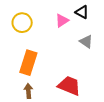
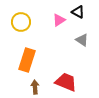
brown arrow: (28, 91) -> (35, 87), moved

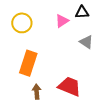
black triangle: (78, 12) -> (82, 12), turned -32

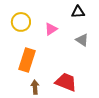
pink triangle: (62, 21) -> (51, 29), moved

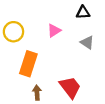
yellow circle: (21, 22) -> (13, 32), moved
red trapezoid: (66, 82) -> (70, 87), turned 30

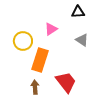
yellow circle: (13, 32) -> (23, 41), moved
orange rectangle: (28, 64) -> (40, 60), moved

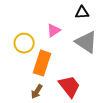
gray triangle: (82, 40) -> (86, 42), size x1.6
brown arrow: (35, 87) -> (37, 92), turned -144

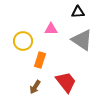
pink triangle: (54, 30) -> (51, 29), turned 32
orange rectangle: (42, 63) -> (40, 60), size x0.7

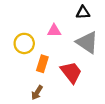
red trapezoid: (66, 82) -> (71, 72), moved

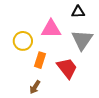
pink triangle: (54, 31) -> (51, 29), size x1.5
gray triangle: (87, 42) -> (82, 40), turned 30

